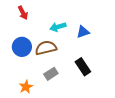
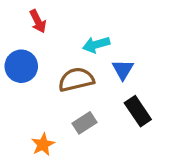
blue triangle: (83, 32) -> (123, 70), moved, turned -40
blue circle: (22, 47) -> (21, 66), moved

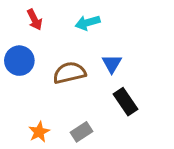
cyan arrow: (96, 45) -> (88, 23), moved
gray rectangle: (85, 123) -> (82, 132), moved

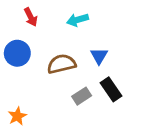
orange star: (39, 132) -> (17, 116), moved
gray rectangle: (82, 132) -> (82, 96), moved

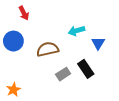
cyan arrow: (78, 20) -> (76, 31), moved
blue triangle: (99, 56) -> (98, 43), moved

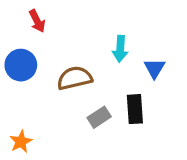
cyan arrow: (76, 31) -> (120, 49), turned -70
black rectangle: (86, 69) -> (135, 109), turned 30

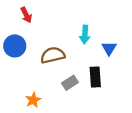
orange star: (21, 142) -> (33, 100), moved

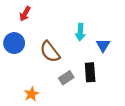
red arrow: (26, 15) -> (25, 14), turned 56
brown semicircle: (53, 55) -> (50, 52), turned -115

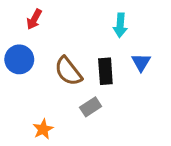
cyan arrow: (80, 32) -> (120, 25), moved
black rectangle: (90, 72) -> (105, 71), moved

